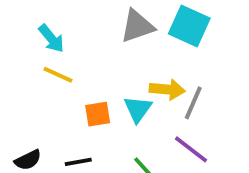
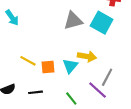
cyan arrow: (51, 39) -> (12, 18), moved
yellow line: (58, 75) -> (28, 61), moved
gray line: (193, 103) -> (107, 77), moved

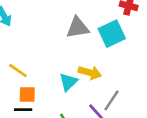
cyan square: (102, 23) -> (112, 34), turned 30
orange square: (48, 67) -> (27, 95), moved

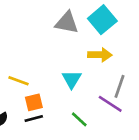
gray triangle: (78, 28) -> (67, 23), turned 35
yellow arrow: (90, 73) -> (100, 55), moved

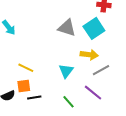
gray line: (119, 86) -> (101, 70), moved, turned 36
orange square: (34, 102) -> (24, 86), moved

